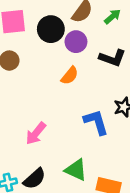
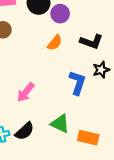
black L-shape: (112, 58) -> (91, 42), moved
blue L-shape: (96, 122) -> (77, 83), turned 35

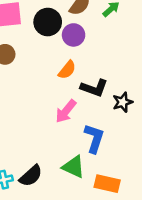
black L-shape: (91, 42) -> (94, 88), moved
blue L-shape: (77, 83) -> (94, 138), moved
pink arrow: (26, 92) -> (66, 111), moved

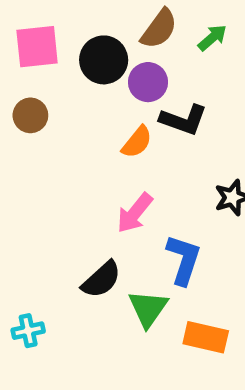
black L-shape: (94, 88) -> (184, 120), moved
green triangle: (74, 167) -> (148, 308), turned 40
black semicircle: (31, 176) -> (101, 280), moved

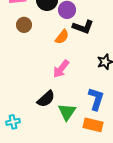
brown circle: (30, 115) -> (24, 25), moved
blue L-shape: (184, 260) -> (96, 99), moved

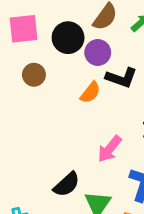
pink arrow: (61, 69) -> (110, 149), moved

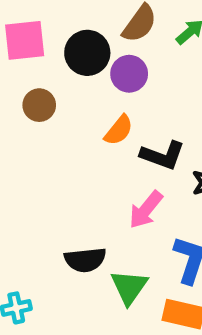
black L-shape: (121, 78) -> (163, 155), moved
black semicircle: (67, 184) -> (85, 260), turned 36

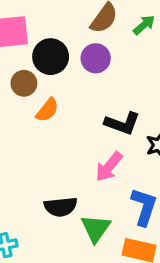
black circle: (87, 53) -> (51, 57), moved
orange semicircle: (119, 130) -> (47, 110), moved

